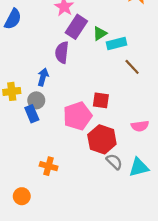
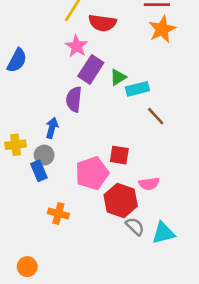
pink semicircle: (140, 126) -> (149, 184), moved
orange cross: (49, 166) -> (58, 213), moved

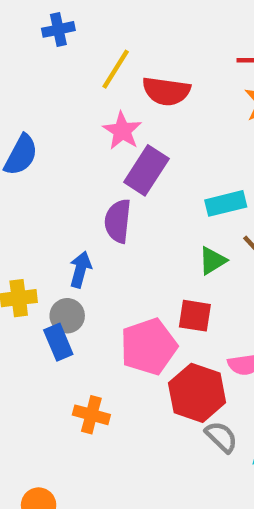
green triangle: (118, 77) -> (212, 261), moved

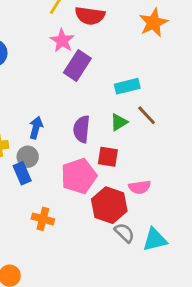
purple semicircle: (118, 221) -> (82, 129), moved

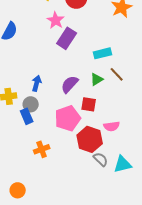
purple semicircle: (82, 129) -> (70, 84), turned 36
orange cross: (43, 219) -> (42, 149), turned -35

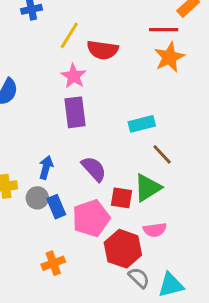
purple rectangle: (67, 38) -> (75, 112), moved, turned -40
green triangle: (97, 79) -> (148, 188), moved, size x1.5
purple semicircle: (70, 84) -> (94, 169), turned 96
blue rectangle: (27, 116) -> (56, 207), moved

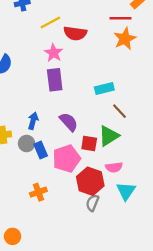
yellow line: (69, 35) -> (50, 23), turned 30
gray semicircle: (139, 278) -> (92, 203), moved, turned -112
cyan triangle: (171, 285) -> (126, 191), moved, turned -42

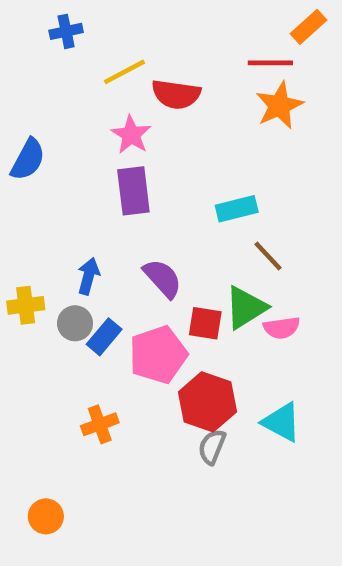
blue rectangle: (41, 150) -> (104, 337), turned 63
pink semicircle: (114, 167) -> (282, 328), moved
cyan triangle: (126, 191) -> (282, 422), turned -36

